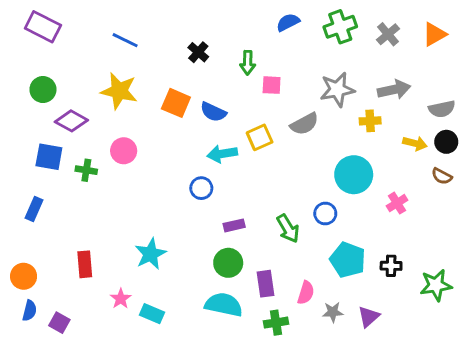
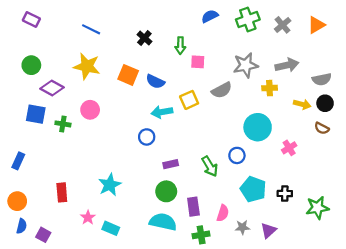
purple rectangle: (43, 27) -> (31, 19), size x0.7
blue rectangle: (34, 209) -> (18, 161), moved

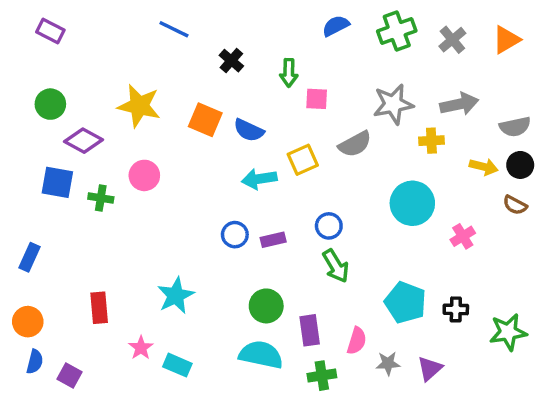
blue line: (91, 29) -> (174, 29), moved
blue circle: (147, 137) -> (235, 235), moved
blue circle: (237, 155) -> (329, 226), moved
purple rectangle: (171, 164) -> (273, 240), moved

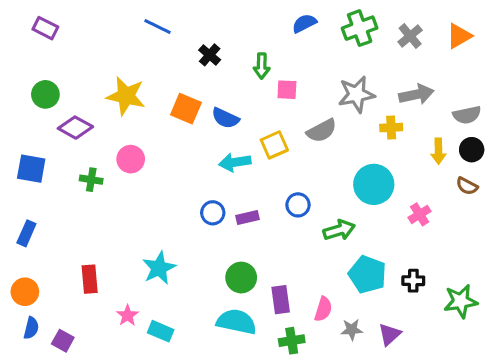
yellow arrow: (484, 167) -> (438, 151), turned 75
blue square: (57, 182) -> (31, 169), moved
green arrow: (336, 266) -> (339, 230), moved, turned -76

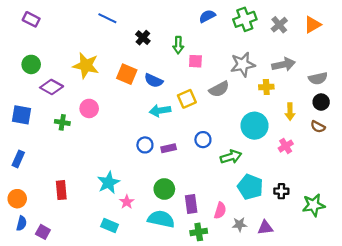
yellow arrow: (438, 151) -> (290, 112), moved
pink star: (128, 315) -> (127, 202), moved
purple triangle: (390, 334) -> (265, 228), turned 35

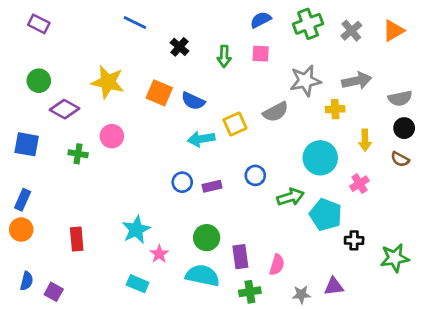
pink square: (195, 61) -> (261, 54), moved
cyan pentagon: (250, 187) -> (326, 215), moved
orange circle: (17, 199) -> (21, 230), moved
gray star: (239, 224) -> (301, 294), moved

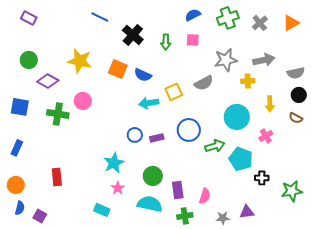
black cross: (180, 47) -> (133, 35), size x1.5
green cross: (78, 154) -> (58, 114), size x1.5
blue circle: (255, 175) -> (189, 130), size x1.5
orange circle: (21, 230) -> (16, 185), moved
cyan star: (136, 230) -> (114, 163), moved

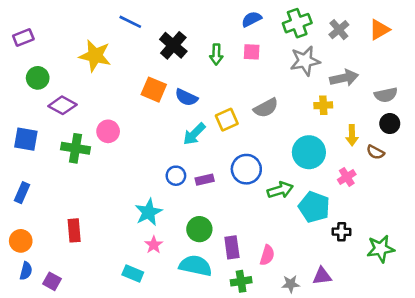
purple rectangle: (29, 18) -> (23, 37), moved, turned -49
gray star: (226, 60) -> (305, 61), moved
yellow star: (80, 61) -> (95, 56), moved
cyan arrow: (149, 103) -> (194, 134), turned -36
brown semicircle: (296, 118) -> (375, 152), moved

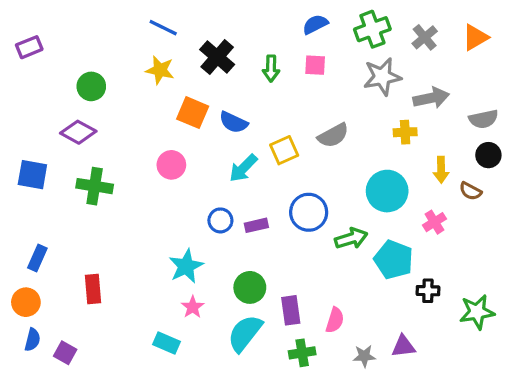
yellow star: (95, 56) -> (160, 70), moved, size x0.7
green circle: (38, 78) -> (91, 86), moved
pink circle: (108, 131) -> (171, 165), moved
blue rectangle: (22, 193) -> (37, 258), moved
cyan semicircle: (195, 266) -> (245, 333), turned -64

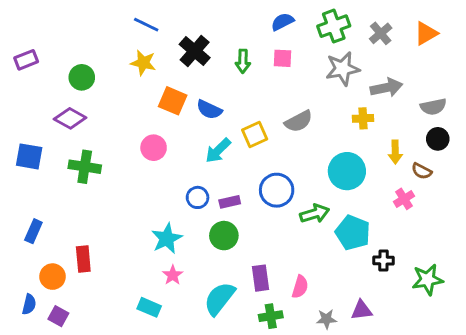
purple rectangle: (29, 47) -> (26, 60), moved
pink cross: (434, 222) -> (404, 199), moved
green circle: (250, 287) -> (224, 236), moved
orange circle: (26, 302) -> (52, 277), moved

